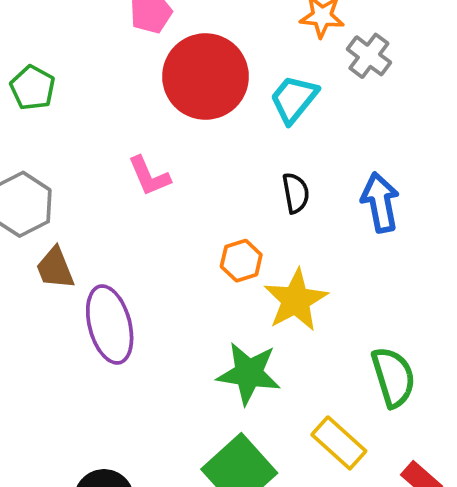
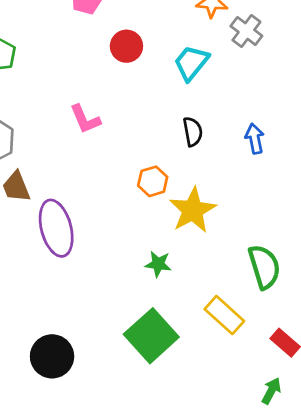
red circle: (205, 76) -> (126, 46), size x0.5
blue arrow: (380, 202) -> (255, 139), size x0.7
green star: (249, 373) -> (158, 264), size x0.6

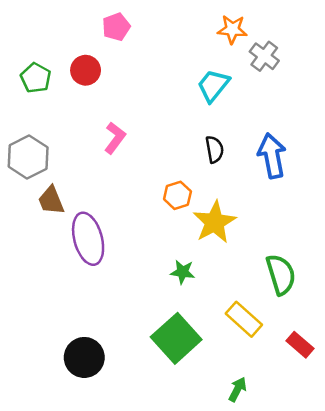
red circle: (126, 46) -> (86, 70), moved
pink L-shape: (85, 119) -> (115, 138), turned -120
blue arrow: (255, 139) -> (272, 156), size x1.6
green arrow: (271, 391) -> (237, 389), moved

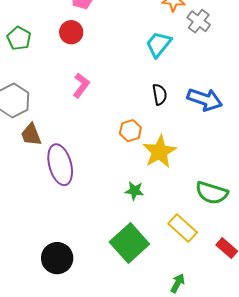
red circle: (86, 70) -> (71, 32), moved
blue arrow: (272, 156) -> (205, 99), turned 120
green semicircle: (281, 274) -> (212, 193), turned 124

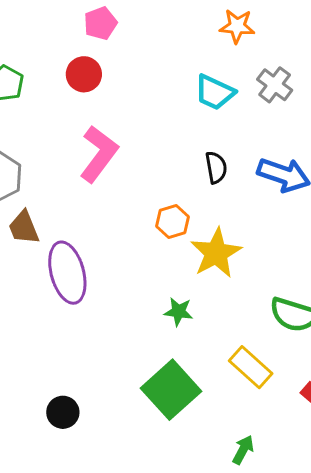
gray cross: (199, 21) -> (275, 85), moved
cyan trapezoid: (159, 44) -> (215, 92), turned -104
pink L-shape: (81, 85) -> (99, 154), size x1.5
black circle: (57, 258) -> (63, 412), size x0.7

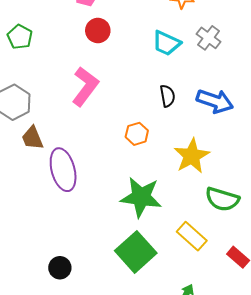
red circle: (84, 74) -> (98, 31), moved
yellow star: (216, 253) -> (192, 156), moved
green star: (179, 312) -> (141, 197), size x2.0

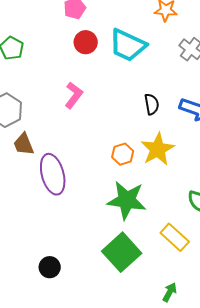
cyan trapezoid: (166, 43) -> (128, 45), moved, size x1.4
pink L-shape: (85, 86) -> (74, 95), size x0.7
orange hexagon: (137, 134) -> (123, 154), moved
yellow star: (192, 156) -> (158, 149), moved

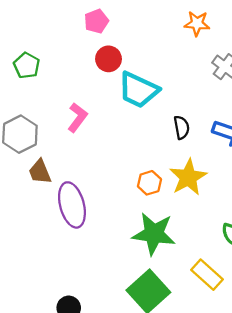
cyan trapezoid: (128, 45) -> (138, 90), moved
pink L-shape: (74, 95) -> (78, 118), moved

